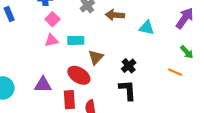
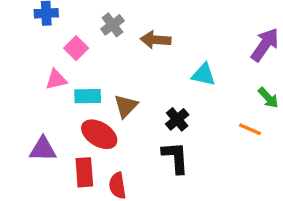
pink square: (52, 19) -> (76, 48), moved
cyan triangle: (147, 28) -> (204, 75), moved
cyan rectangle: (76, 40) -> (88, 96), moved

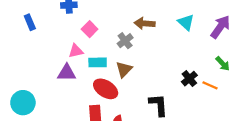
gray cross: (112, 25) -> (125, 41), moved
cyan triangle: (204, 75) -> (186, 22), moved, turned 30
black cross: (177, 119) -> (189, 79), moved
purple triangle: (43, 149) -> (67, 73), moved

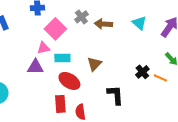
pink square: (90, 29) -> (55, 29), size x1.5
gray cross: (125, 41) -> (81, 17), moved
brown triangle: (124, 69) -> (94, 64), moved

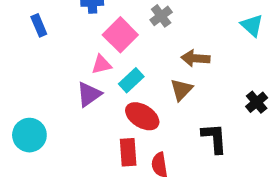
brown arrow: (103, 24) -> (196, 58), moved
cyan rectangle: (62, 58) -> (131, 80), turned -42
purple triangle: (35, 67) -> (89, 94), turned -36

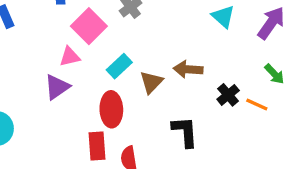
brown arrow: (196, 58) -> (188, 69), moved
cyan rectangle: (131, 80) -> (119, 66), moved
red ellipse: (142, 116) -> (111, 109), turned 56

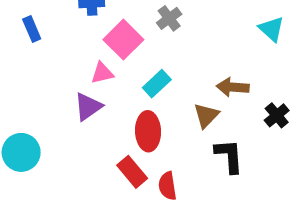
brown triangle: (151, 82) -> (206, 115), moved
red rectangle: (97, 146) -> (132, 172), turned -36

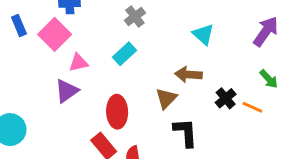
cyan triangle: (271, 29) -> (203, 34), moved
pink square: (123, 40) -> (55, 34), moved
cyan rectangle: (157, 84) -> (125, 54), moved

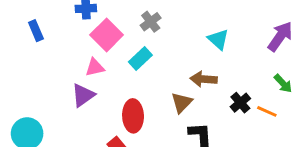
pink square: (55, 34) -> (107, 35), moved

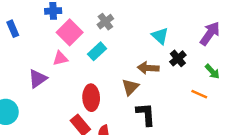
purple triangle: (83, 95) -> (38, 79), moved
black cross: (240, 103) -> (178, 58), moved

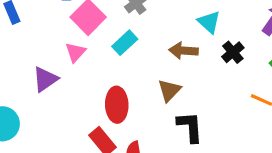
pink triangle: (60, 58) -> (75, 52), turned -35
brown arrow: (148, 68) -> (184, 51), moved

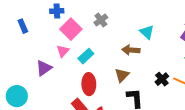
cyan rectangle: (125, 43) -> (86, 56), moved
black cross: (233, 52) -> (162, 79), moved

